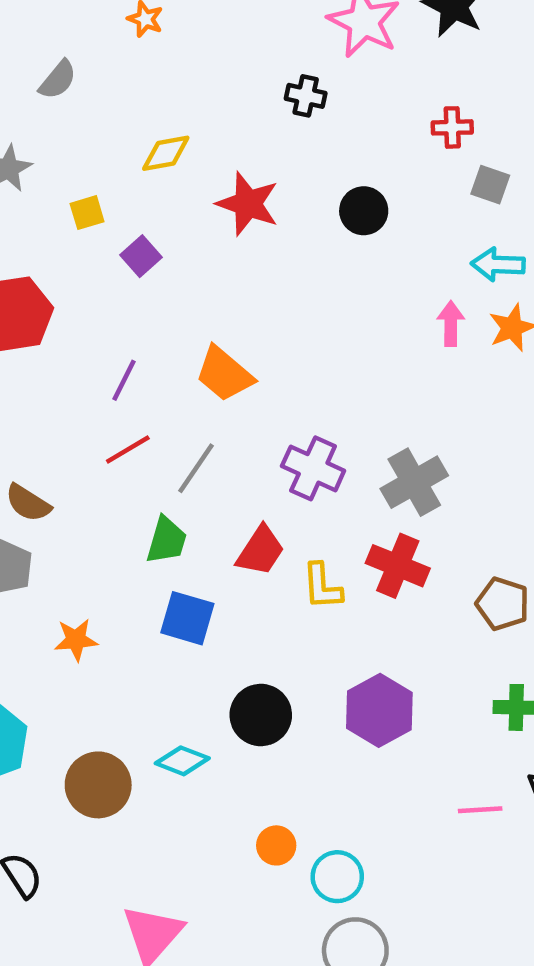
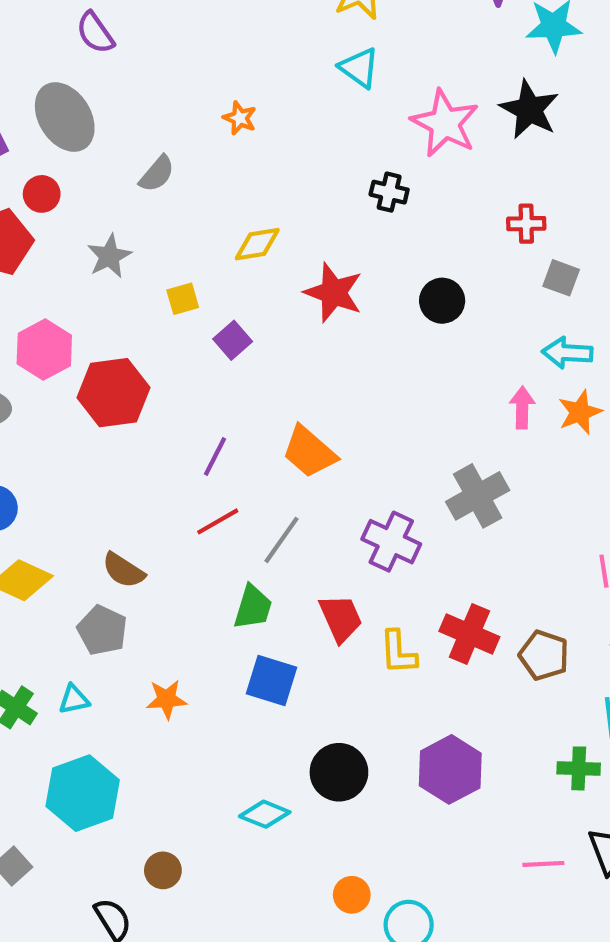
gray cross: (414, 482) -> (478, 496), moved
red trapezoid: (260, 551) -> (341, 618), turned -58
brown pentagon: (503, 604) -> (544, 655), moved
brown circle: (98, 785) -> (163, 870), moved, size x0.6

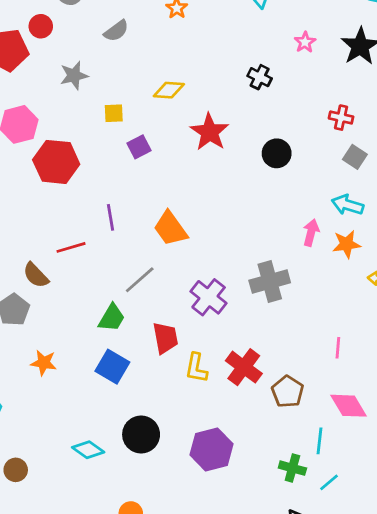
pink star: (445, 123) -> (305, 42), size x0.5
purple line: (215, 456) -> (110, 217), turned -50
red line: (218, 521) -> (71, 247), moved

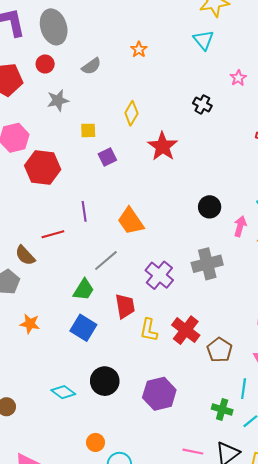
red circle: (41, 26) -> (45, 64), moved
yellow diamond: (169, 90) -> (131, 113), turned -65
black circle: (277, 153) -> (210, 207), moved

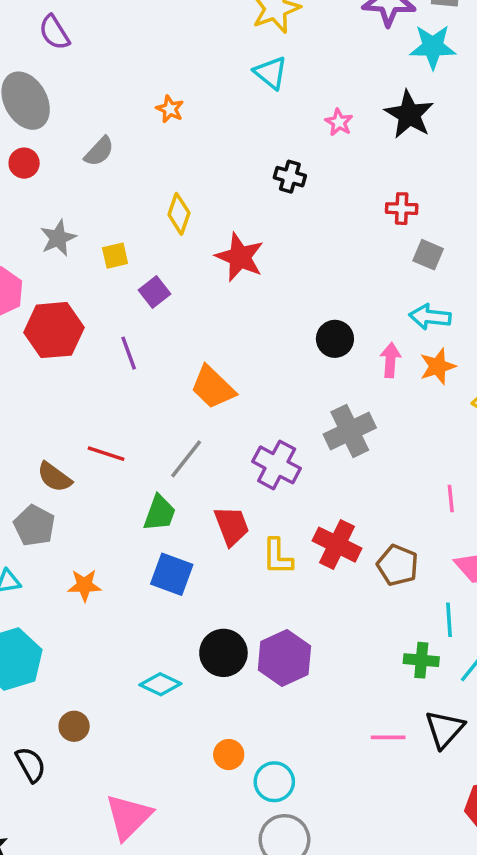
gray star: (58, 100) -> (58, 238), moved
purple line: (84, 211) -> (129, 353), moved
red line: (53, 234) -> (106, 454), moved, turned 45
purple hexagon: (159, 394) -> (284, 658), moved

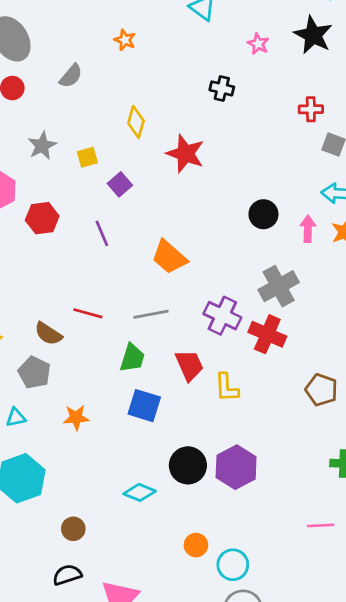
red hexagon: (54, 330) -> (42, 218), size x0.7
gray line: (186, 459) -> (151, 314), turned 44
red cross: (337, 545) -> (267, 334), moved
black semicircle: (31, 765) -> (67, 575), moved, turned -76

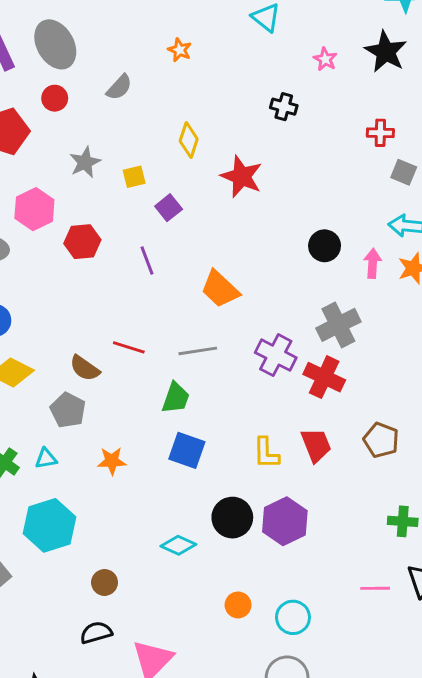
red trapezoid: (189, 365) -> (316, 445), moved
yellow L-shape: (227, 388) -> (266, 453), moved
cyan circle: (233, 565) -> (293, 617), moved

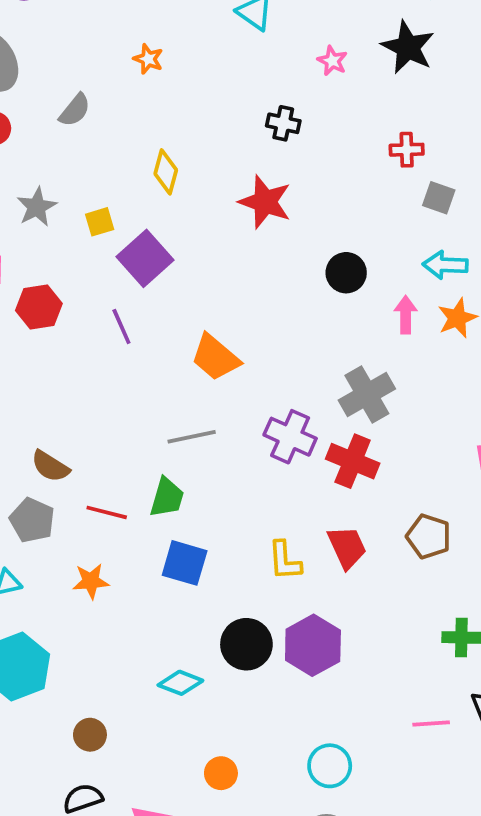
red star: (242, 176) -> (265, 202), moved
purple square: (169, 208) -> (145, 258), size x1.6
black circle: (325, 246) -> (346, 273), moved
red line: (129, 347) -> (107, 512), moved
orange circle: (238, 605) -> (221, 773), moved

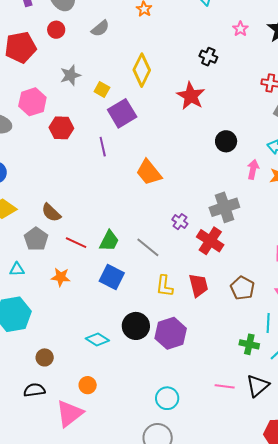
yellow diamond: (166, 172) -> (142, 70), size x1.4
yellow square: (100, 222) -> (102, 89), turned 35
gray line: (192, 437) -> (148, 247), moved, turned 40
purple cross: (290, 437) -> (180, 222), size x0.6
orange circle: (221, 773) -> (88, 385), moved

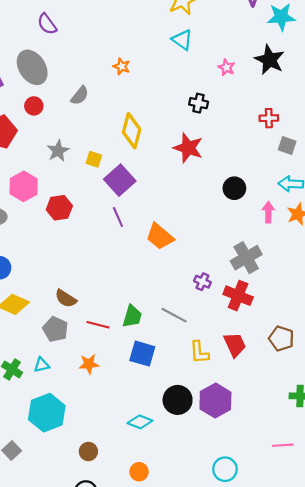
purple line: (103, 147) -> (118, 217), moved

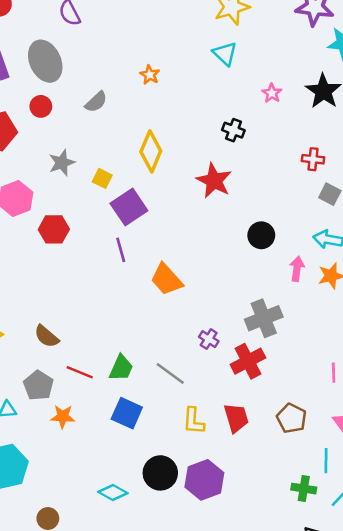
red cross: (238, 296) -> (248, 361), turned 32
gray pentagon: (55, 329) -> (38, 385), moved

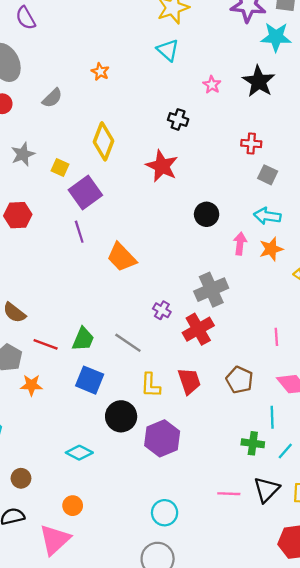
black circle: (160, 473) -> (121, 416), moved

